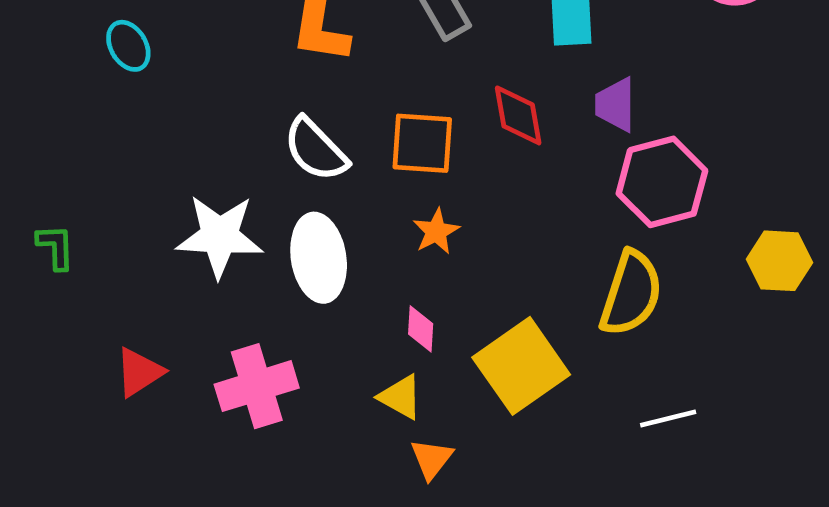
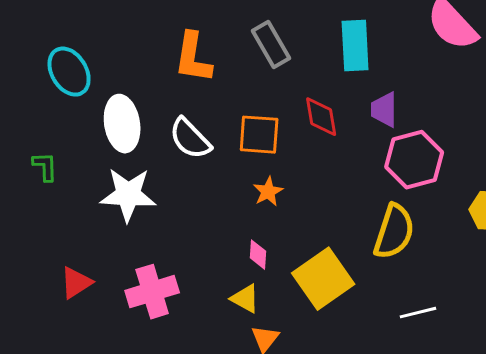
cyan ellipse: (128, 46) -> (69, 72), size x1.5
green L-shape: (56, 247) -> (45, 167), moved
white ellipse: (319, 258) -> (122, 124), moved

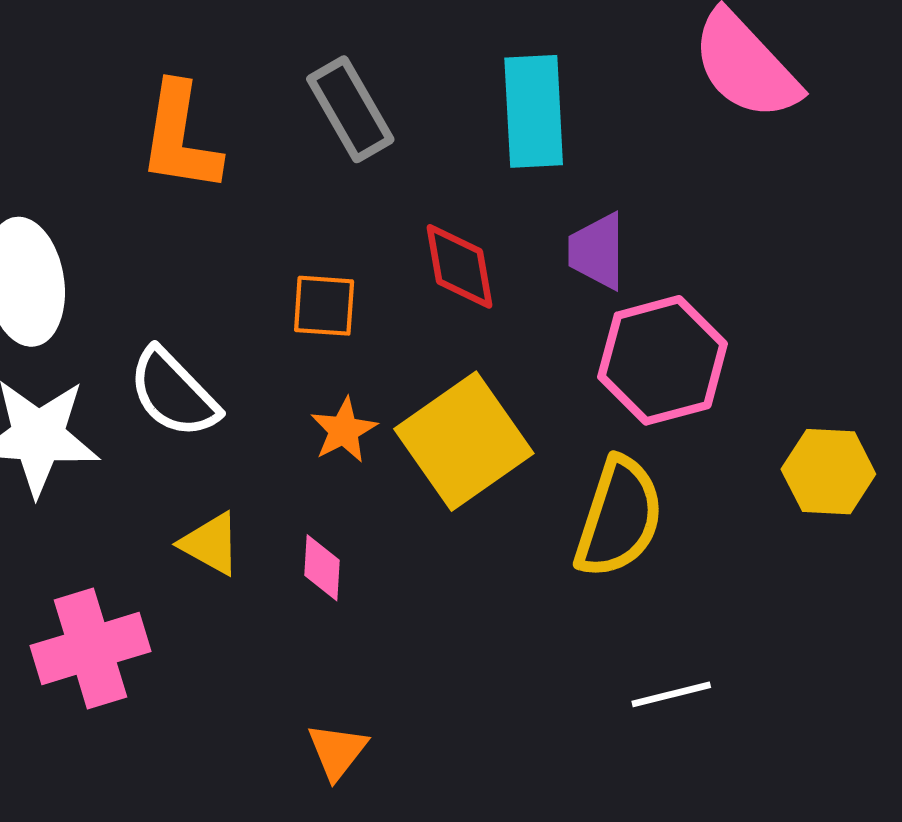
orange square: (259, 135) -> (324, 306), size x0.7
white semicircle: (190, 139) -> (173, 393), moved
yellow square: (323, 279) -> (464, 441), moved
yellow triangle: (245, 299) -> (211, 544), moved

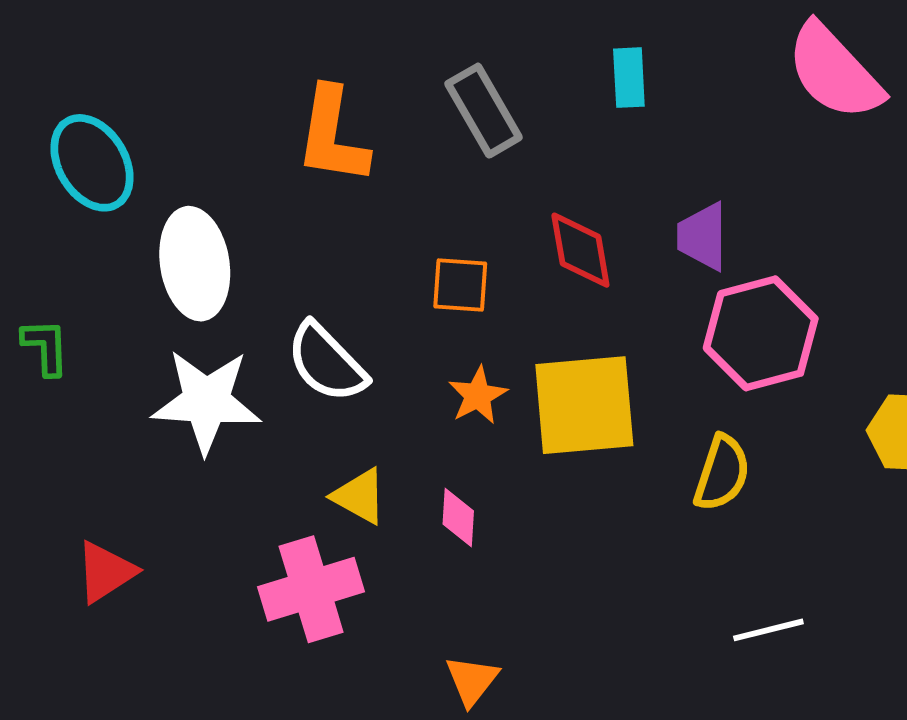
cyan rectangle: (534, 111) -> (629, 78), moved, size x0.6
yellow square: (464, 441) -> (584, 405), turned 30
yellow semicircle: (619, 518) -> (722, 473), size x0.7
pink cross: (90, 649) -> (311, 589), moved

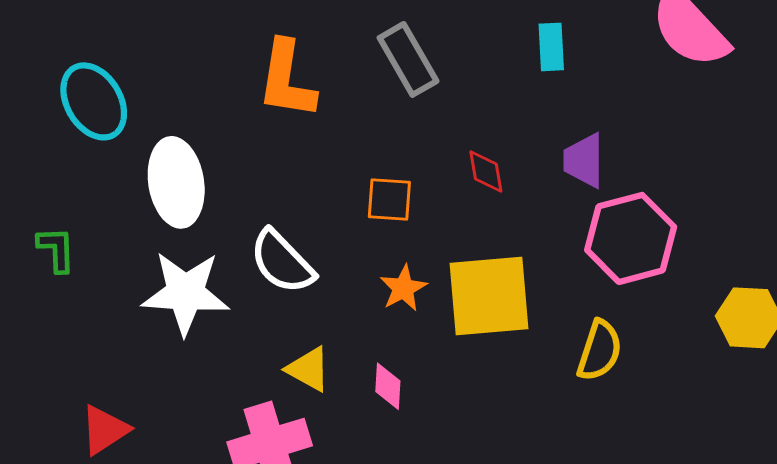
cyan rectangle: (629, 78) -> (551, 47), moved
red diamond: (580, 250) -> (486, 171), size x0.7

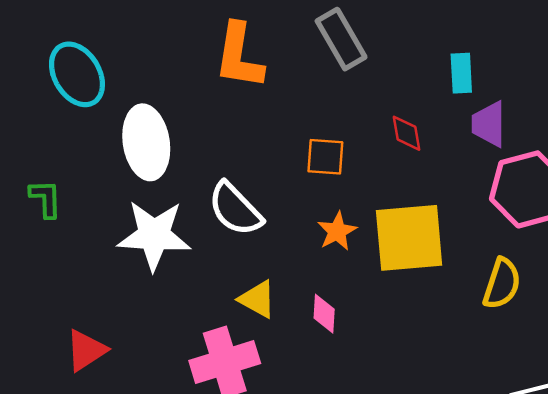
cyan rectangle: (551, 47) -> (461, 73), moved

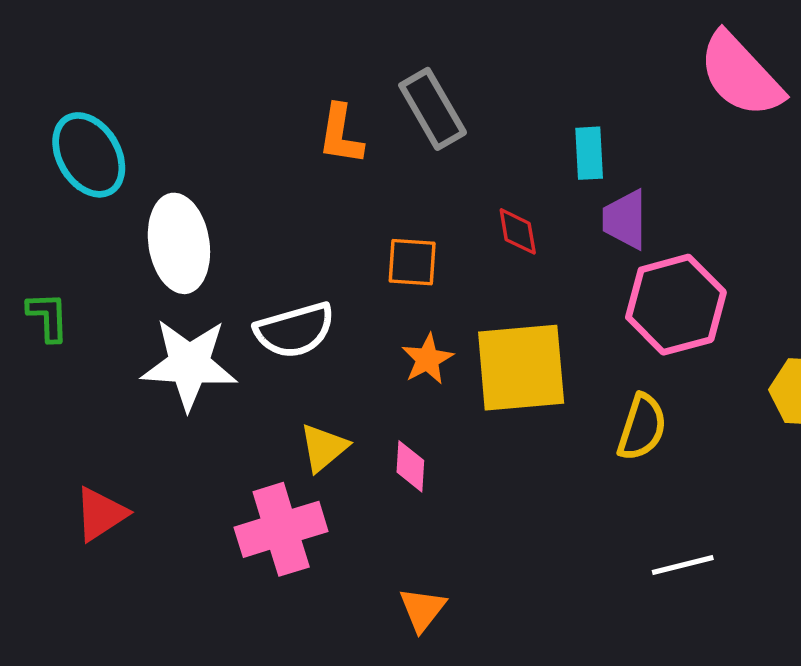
orange L-shape: (239, 56) -> (341, 134), moved, size x0.7
white semicircle: (235, 209) -> (295, 330), turned -62
yellow triangle: (257, 299) -> (324, 448), turned 51

